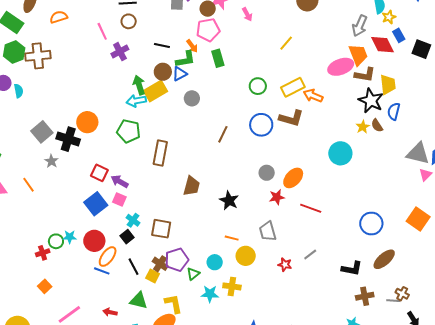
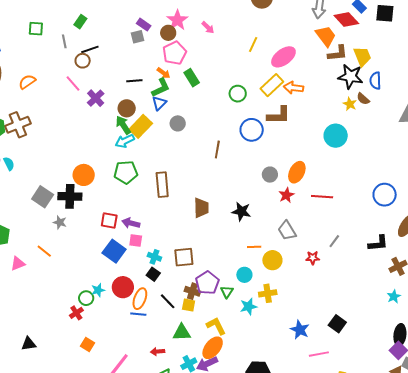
brown circle: (129, 21) -> (83, 61), moved
pink ellipse: (341, 67) -> (283, 57), moved
brown circle: (163, 72) -> (127, 108), moved

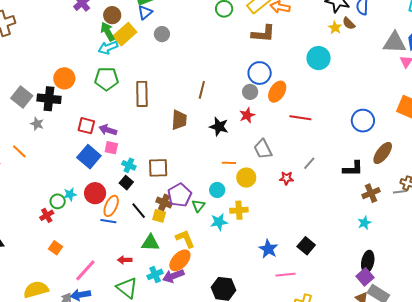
blue circle: (252, 130) -> (260, 73), moved
brown line: (217, 150) -> (202, 90), moved
red star: (286, 195) -> (247, 115), moved

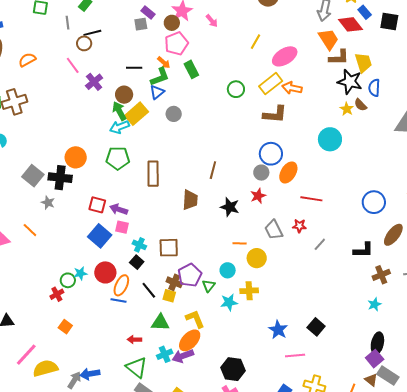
red star: (286, 178) -> (299, 226), moved
pink line: (85, 270) -> (26, 355), moved

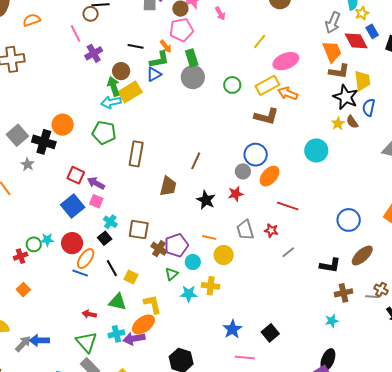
gray circle: (174, 114) -> (193, 77), moved, size x1.5
purple pentagon: (190, 275) -> (176, 245), moved
brown cross: (174, 282) -> (159, 249), moved

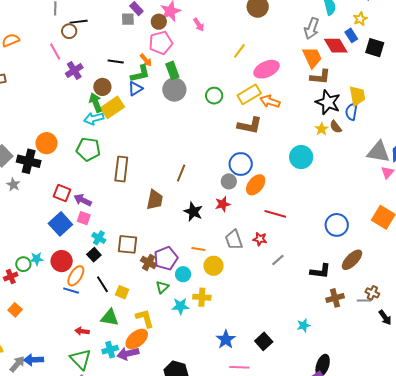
yellow star: (362, 13) -> (360, 19), moved
yellow trapezoid: (362, 81) -> (357, 96), moved
cyan star: (332, 321) -> (304, 325), moved

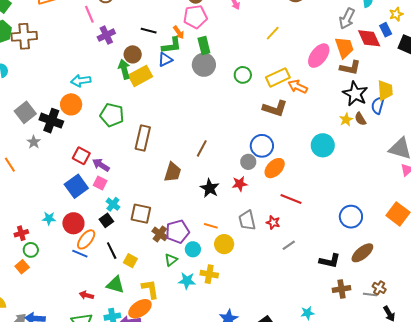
pink ellipse: (267, 69) -> (319, 56), moved, turned -35
cyan arrow: (94, 119) -> (81, 81), moved
green circle: (23, 264) -> (31, 250), moved

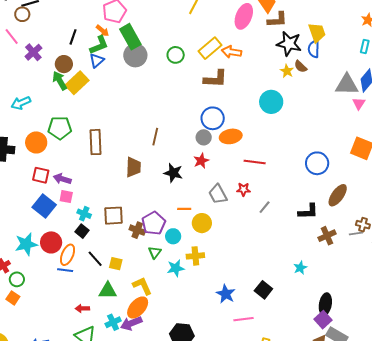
black line: (149, 31) -> (73, 37), turned -70
green rectangle: (204, 45) -> (130, 37), size x1.4
orange circle: (71, 104) -> (36, 142), moved
orange ellipse: (275, 168) -> (231, 136), turned 50
cyan star: (49, 218) -> (26, 244), size x1.6

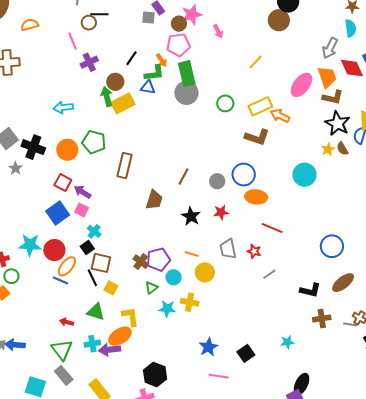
blue triangle: (97, 60) -> (148, 87), turned 35
gray circle: (204, 137) -> (217, 181), moved
brown square: (114, 216) -> (101, 263), moved

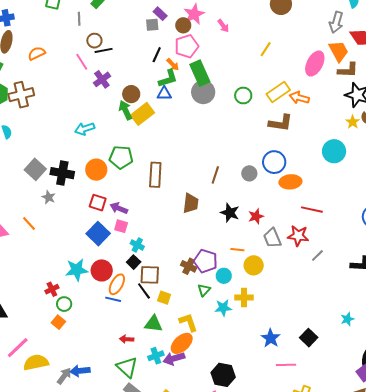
black line: (99, 14) -> (104, 50), moved
black line: (131, 58) -> (157, 55), moved
red star: (221, 212) -> (256, 216), moved
red star: (254, 251) -> (298, 236), size x1.5
purple pentagon: (158, 259) -> (206, 261), turned -30

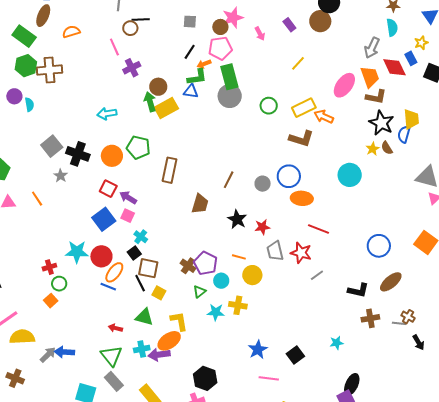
purple rectangle: (160, 14) -> (289, 25), moved
black line: (104, 50) -> (141, 20), moved
orange arrow: (173, 64) -> (204, 64), turned 104

